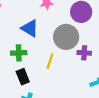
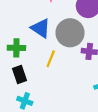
blue triangle: (30, 28) -> (41, 28), moved

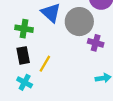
yellow line: (51, 59) -> (45, 64), moved

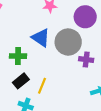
black rectangle: (23, 55) -> (21, 81), turned 70

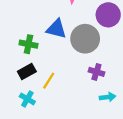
blue triangle: (41, 38) -> (56, 29), turned -30
purple cross: (86, 60) -> (96, 72), moved

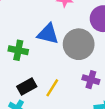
black rectangle: (27, 71) -> (27, 86), moved
yellow line: (49, 81) -> (52, 88), moved

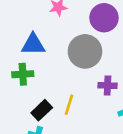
blue triangle: (48, 34) -> (33, 45), moved

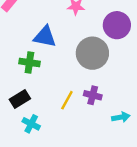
purple cross: (108, 85) -> (93, 95), moved
black rectangle: (42, 110) -> (20, 99), moved

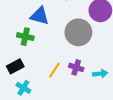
cyan arrow: (121, 117) -> (100, 74), moved

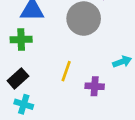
purple cross: (76, 67) -> (95, 86), moved
cyan cross: (23, 88) -> (24, 104), moved

